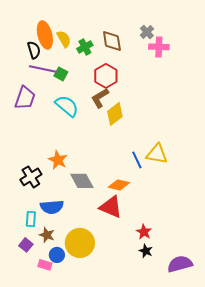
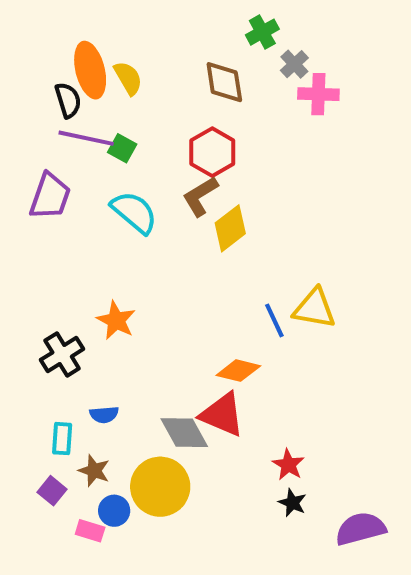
green cross: (85, 47) -> (262, 32), moved
gray diamond: (82, 181) -> (184, 433), moved
blue semicircle: (52, 207) -> (104, 415), size x0.6

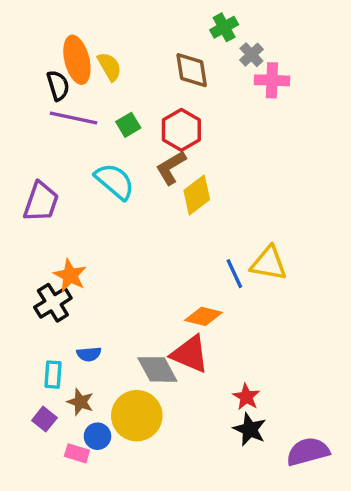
green square: (122, 148) -> (128, 125), moved, turned 30
purple trapezoid: (50, 196) -> (41, 202), moved
orange star: (116, 320) -> (70, 275), moved
black star: (292, 503) -> (250, 429), size x1.4

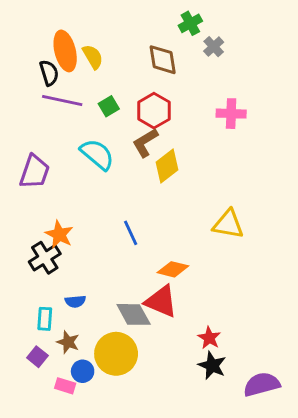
pink cross: (272, 80) -> (231, 114), moved
blue line: (234, 274) -> (131, 233), moved

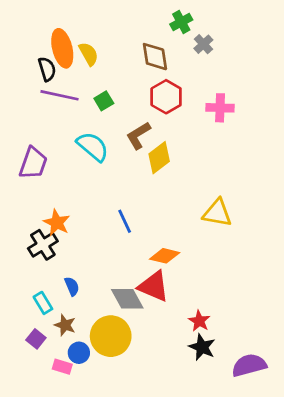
red hexagon: (154, 111) -> (166, 97), moved
blue semicircle: (75, 301) -> (72, 286), turned -108
cyan rectangle: (45, 319) -> (43, 303), turned -35

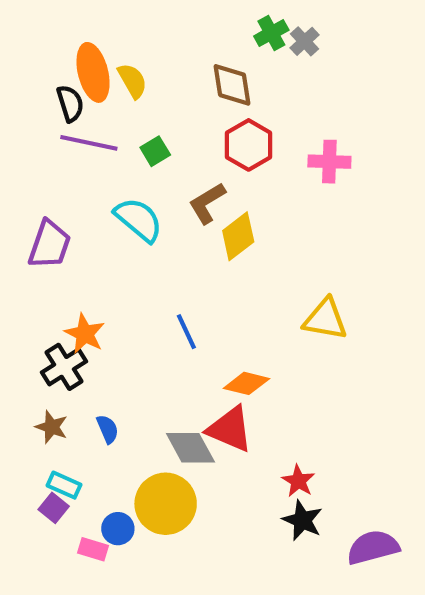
gray cross: (203, 44) -> (305, 41), moved
cyan rectangle: (43, 303) -> (64, 485), moved, turned -35
brown star: (65, 325) -> (52, 427), moved

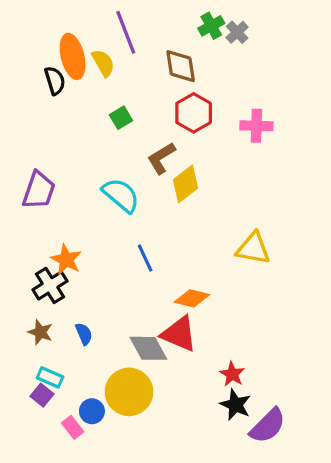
purple line: (89, 143) -> (126, 32), moved, turned 57
cyan semicircle: (139, 220) -> (121, 195), moved
purple semicircle: (373, 547) -> (268, 426), moved, turned 150
pink rectangle: (93, 549) -> (73, 427), turned 35

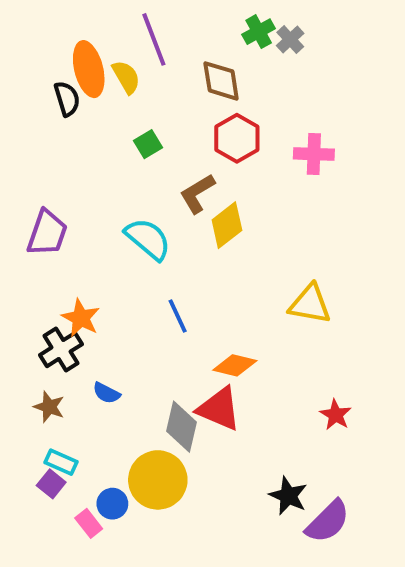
blue semicircle: (84, 334) -> (106, 393), moved, turned 140
gray diamond: (148, 348) -> (182, 427), turned 42
red star: (232, 374) -> (336, 415), moved

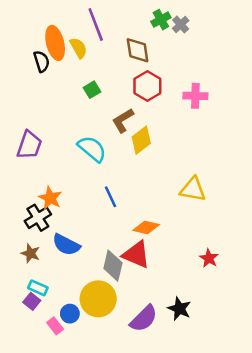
blue semicircle: (106, 393) -> (66, 245), size x1.6
purple semicircle: (328, 521) -> (144, 319), moved

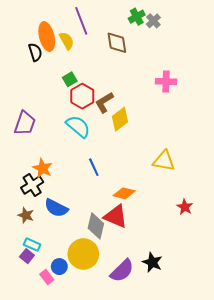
red hexagon: (147, 86) -> (82, 96), moved
green square: (92, 90) -> (70, 79), moved
red star: (209, 258) -> (185, 207), moved

